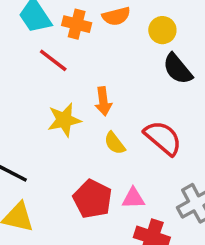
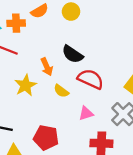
black semicircle: (178, 69) -> (72, 54), moved
pink triangle: (133, 198) -> (86, 113), moved
red pentagon: (93, 199) -> (46, 138), moved

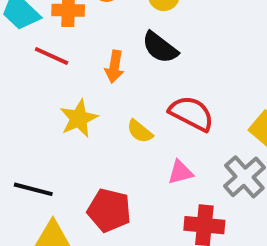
black semicircle: (72, 54) -> (160, 47), moved
orange arrow: (47, 67) -> (114, 67), moved, turned 30

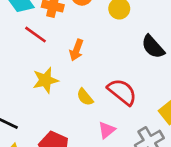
black semicircle: (160, 47) -> (153, 47), moved
pink triangle: (180, 172) -> (107, 130), turned -36

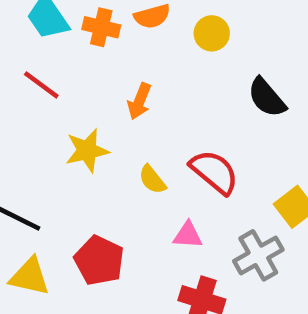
red line: (35, 35) -> (41, 85), moved
pink triangle: (107, 130) -> (188, 235), turned 42

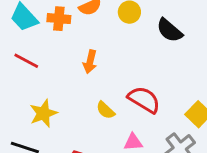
black semicircle: (267, 98) -> (169, 30), moved
yellow star: (87, 151) -> (43, 113), moved

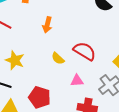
yellow star: (43, 113) -> (15, 60), turned -30

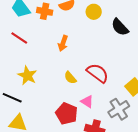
pink triangle: (77, 81) -> (87, 102), turned 32
red pentagon: (40, 97) -> (66, 114), moved

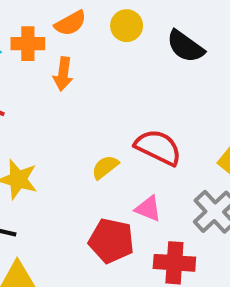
orange arrow: (63, 43) -> (63, 74), moved
yellow semicircle: (70, 78) -> (105, 167), turned 104

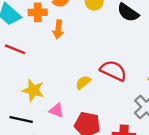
pink triangle: (148, 209) -> (57, 110), moved

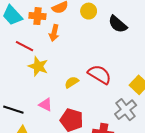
red line: (15, 49) -> (24, 46), moved
yellow star: (33, 90) -> (38, 66), moved

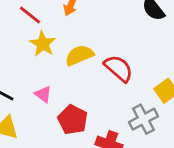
yellow semicircle: (72, 82) -> (79, 55), moved, size x1.5

